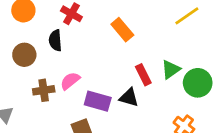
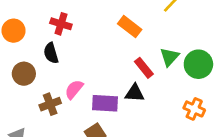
orange rectangle: (122, 30) -> (130, 27), moved

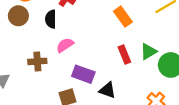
brown circle: (24, 74) -> (18, 16), moved
pink semicircle: (74, 89) -> (65, 45), moved
black triangle: (135, 93) -> (107, 90), moved

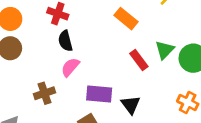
black semicircle: (51, 19) -> (65, 41), moved
black triangle: (107, 90) -> (131, 105), turned 48

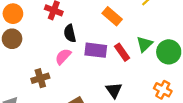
black semicircle: (65, 41) -> (70, 33), moved
purple rectangle: (99, 94) -> (96, 50), moved

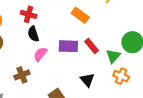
black semicircle: (70, 33) -> (33, 34), moved
green triangle: (144, 44) -> (113, 56), moved
orange cross: (163, 90) -> (121, 76), moved

